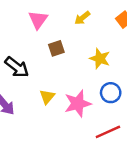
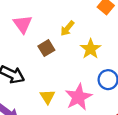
yellow arrow: (82, 18) -> (67, 28), moved
yellow star: (100, 59) -> (91, 49), turned 30

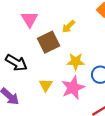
brown square: (46, 48) -> (49, 42), size x1.5
yellow star: (91, 49) -> (76, 61), moved, turned 30

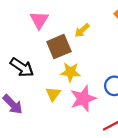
yellow star: (76, 61) -> (70, 72), moved

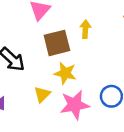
yellow arrow: (82, 30) -> (85, 29), turned 126

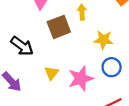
yellow star: (65, 73) -> (103, 40), moved

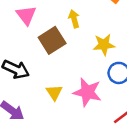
pink star: (81, 78) -> (87, 92), turned -30

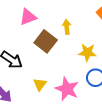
pink triangle: (26, 15) -> (28, 17), turned 36
brown square: (52, 40) -> (46, 41), turned -30

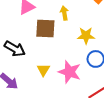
brown square: (46, 41) -> (45, 29), turned -30

